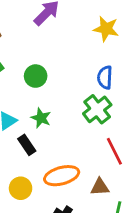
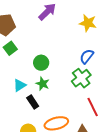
green circle: (36, 76) -> (41, 63), moved
blue semicircle: (105, 77) -> (87, 56), turned 35

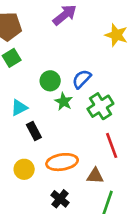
blue semicircle: (87, 56) -> (82, 79), moved
green star: (43, 84) -> (64, 102), moved

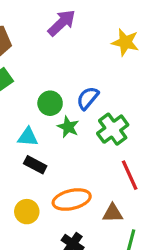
cyan triangle: (19, 108) -> (28, 137), moved, turned 36
black rectangle: (34, 131) -> (35, 165), turned -30

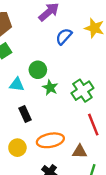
blue semicircle: (88, 98) -> (64, 36), moved
cyan triangle: (28, 137) -> (17, 85), moved
black rectangle: (35, 165) -> (25, 114), turned 35

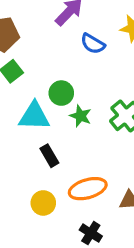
blue semicircle: (64, 36) -> (93, 44), turned -96
cyan triangle: (17, 85) -> (34, 116), size x1.5

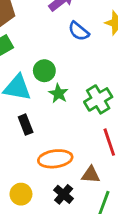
yellow circle: (43, 203) -> (21, 194), moved
black cross: (91, 233) -> (64, 194), moved

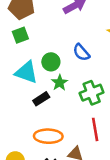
blue semicircle: (79, 31) -> (81, 52), moved
black rectangle: (26, 125) -> (41, 99), moved, turned 70

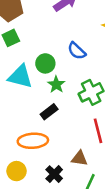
black rectangle: (41, 99) -> (49, 112), moved
orange ellipse: (48, 136) -> (33, 141), moved

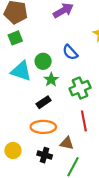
orange ellipse: (33, 141) -> (43, 127), moved
black cross: (54, 174) -> (45, 155), turned -32

